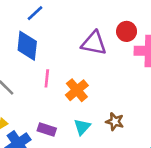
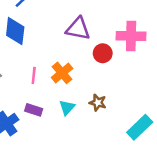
red circle: (127, 31) -> (103, 53), moved
pink line: (47, 78) -> (34, 75), moved

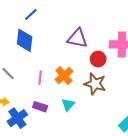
brown star: (98, 103) -> (95, 84), moved, size x1.5

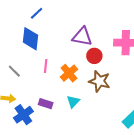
red circle: (98, 59) -> (94, 56), moved
pink line: (40, 78) -> (46, 66), moved

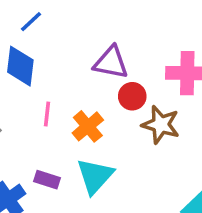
brown star: (99, 81) -> (161, 125), moved
cyan triangle: (73, 102) -> (95, 176), size x1.6

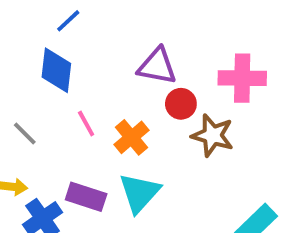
pink line: (47, 114) -> (86, 124), turned -35
purple rectangle: (47, 180) -> (86, 197), size x1.4

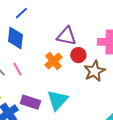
pink line: (86, 124) -> (17, 69), moved
brown star: (213, 135) -> (94, 71), turned 30
orange cross: (132, 137) -> (53, 61), moved

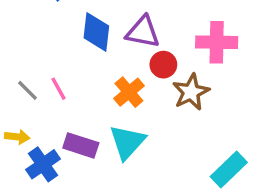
blue diamond: (15, 38) -> (96, 32), moved
orange cross: (53, 61) -> (129, 92), moved

